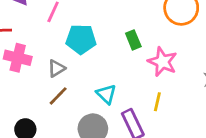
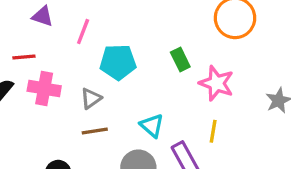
brown line: (58, 96) -> (95, 131), turned 40

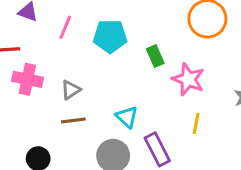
cyan pentagon: (118, 62) -> (110, 36), moved
yellow line: (213, 131) -> (196, 123), moved

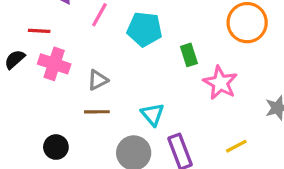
yellow line: (196, 123) -> (236, 146), moved, turned 45

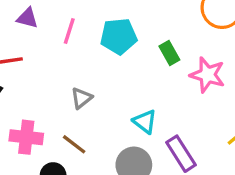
pink cross: (54, 64) -> (26, 137), moved
brown line: (97, 112) -> (74, 144), moved, turned 50

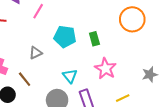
cyan pentagon: (119, 36) -> (65, 37), moved
pink star: (207, 75) -> (105, 69), moved

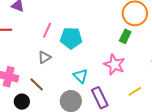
pink line: (38, 11) -> (47, 30), moved
green rectangle: (94, 39) -> (125, 36), moved, turned 48

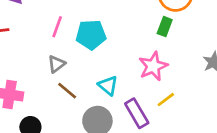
pink star: (114, 65) -> (153, 66), turned 30
brown line: (37, 84) -> (67, 91), moved
yellow line: (135, 91) -> (166, 100), moved

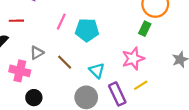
gray triangle: (56, 64) -> (37, 53), moved
brown line: (67, 91) -> (65, 62), moved

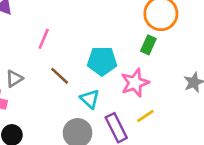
cyan pentagon: (87, 30) -> (102, 61), moved
brown line: (65, 62) -> (60, 76), moved

